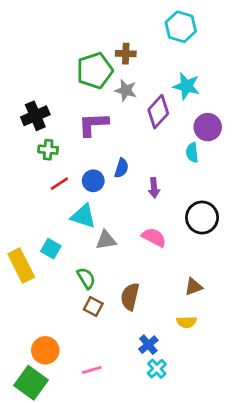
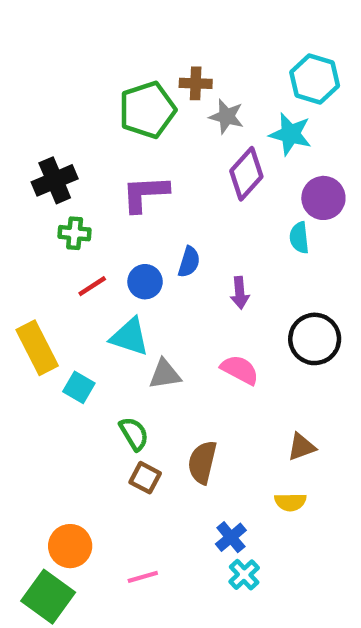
cyan hexagon: (181, 27) -> (315, 79), moved
gray star: (126, 90) -> (227, 116), moved
yellow rectangle: (21, 266) -> (37, 348), moved

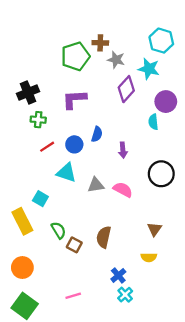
yellow rectangle: (37, 348) -> (22, 221), moved
gray triangle: (165, 374) -> (96, 185), moved
green semicircle: (134, 434) -> (58, 230), moved
brown triangle: (301, 447) -> (154, 229), turned -35
orange circle: (70, 546) -> (22, 268), moved

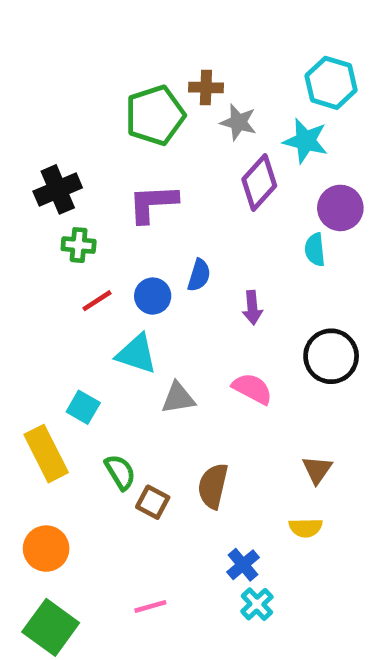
gray triangle: (96, 185) -> (178, 398), moved

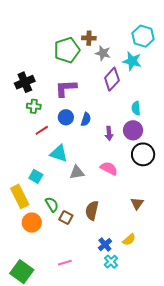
purple circle: (340, 208) -> (133, 130), moved
blue circle: (153, 296) -> (66, 117), moved
yellow semicircle: (306, 528) -> (129, 240), moved, turned -40
orange circle: (46, 549) -> (32, 223), moved

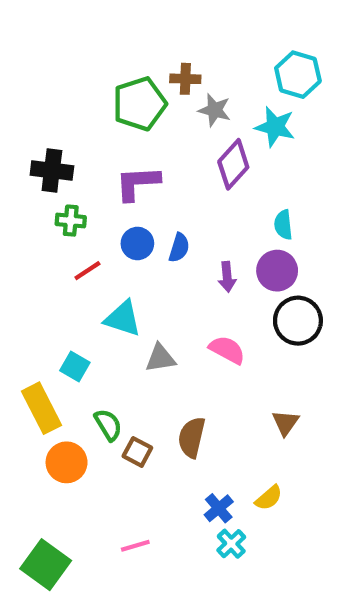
black cross: (25, 82) -> (52, 171), turned 30

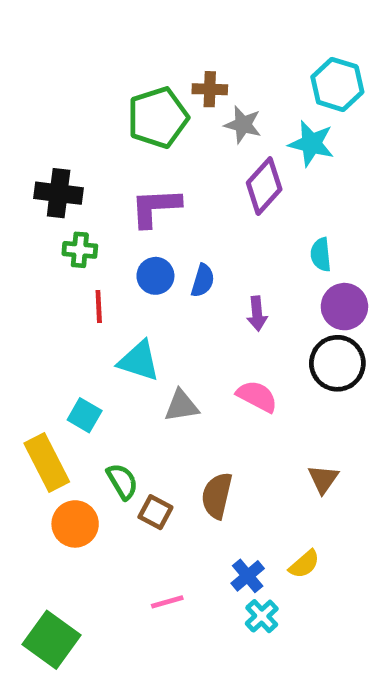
red line: (87, 271) -> (99, 307), turned -60
purple circle: (277, 271) -> (344, 307), moved
pink line: (135, 546) -> (167, 602), moved

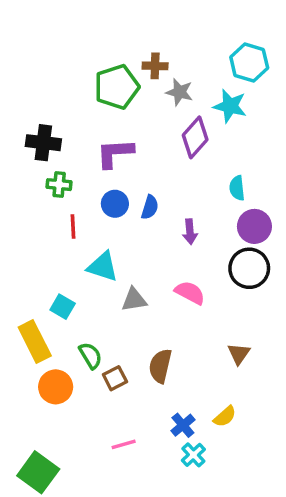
brown square: (155, 512) -> (115, 378), turned 35

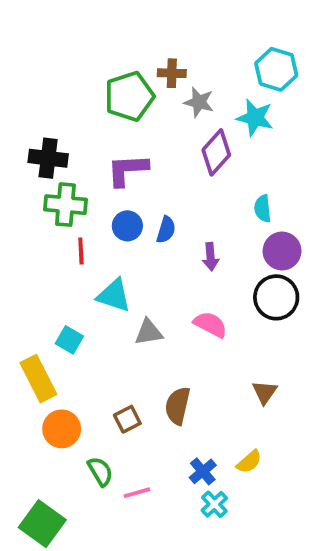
green cross: (59, 185) -> (65, 205), size x1.5
green semicircle: (90, 355) -> (100, 471), moved

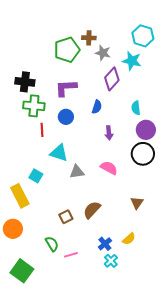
blue semicircle: (166, 230) -> (97, 107), moved
brown semicircle: (178, 406) -> (92, 210), turned 30
orange circle: (62, 429) -> (13, 229), moved

